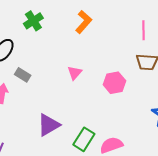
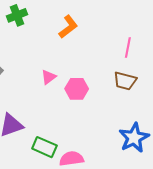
pink hexagon: (114, 83) -> (77, 89), moved
green rectangle: (84, 139) -> (44, 147), turned 70

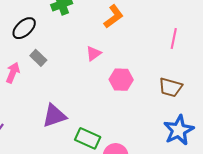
pink triangle: (49, 77) -> (94, 53), moved
brown trapezoid: (125, 81) -> (170, 87), moved

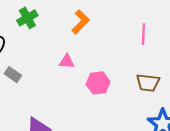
pink triangle: (94, 53) -> (67, 62), turned 49

